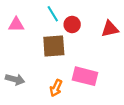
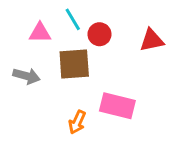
pink triangle: (16, 24) -> (40, 33), moved
gray arrow: (15, 79) -> (26, 76), moved

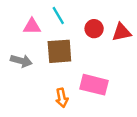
red circle: (100, 34) -> (94, 29), moved
orange arrow: (77, 122) -> (62, 98), turned -36

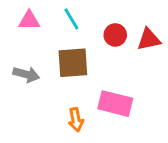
pink triangle: (32, 26) -> (29, 20), moved

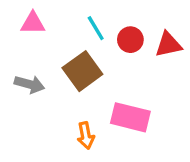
cyan line: (71, 19) -> (96, 28), moved
brown square: (73, 63) -> (82, 71), turned -32

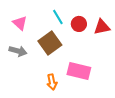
pink triangle: (33, 23) -> (20, 23), moved, turned 42

